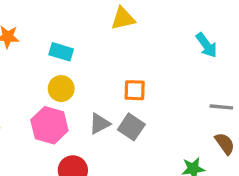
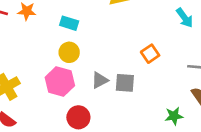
orange square: (135, 90) -> (150, 54), moved, turned -36
gray square: (131, 127) -> (125, 83), turned -30

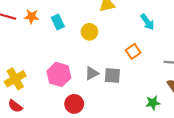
cyan arrow: (185, 18) -> (147, 22), moved
cyan rectangle: (69, 23) -> (58, 22), moved, turned 48
yellow circle: (69, 52) -> (89, 32), moved

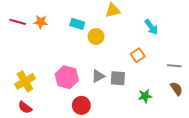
cyan rectangle: (58, 22) -> (77, 24), moved, turned -48
green star: (153, 103) -> (145, 96), moved

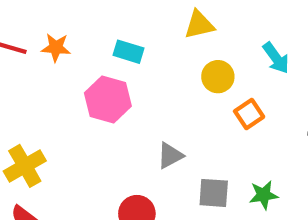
yellow circle: (96, 36) -> (218, 77), moved
pink hexagon: (67, 77) -> (108, 99), moved
gray square: (118, 78) -> (214, 193), moved

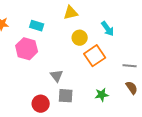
orange square: (249, 114) -> (95, 56), size x1.5
gray triangle: (170, 156) -> (57, 76), turned -40
gray square: (214, 193) -> (66, 96), moved

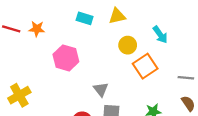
cyan rectangle: (37, 26) -> (85, 18), moved

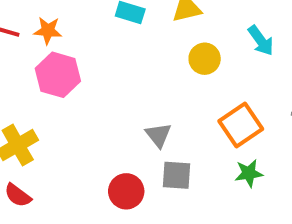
pink hexagon: (66, 58) -> (58, 75), moved
orange square: (145, 66) -> (241, 125), moved

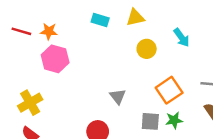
gray square: (176, 175) -> (150, 121), moved

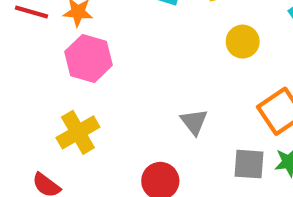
yellow cross: (30, 103) -> (78, 132), moved

